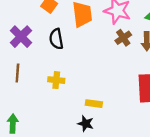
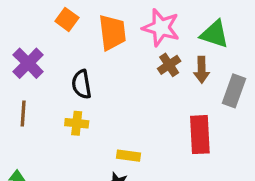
black semicircle: (56, 39) -> (82, 84), moved

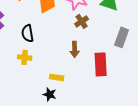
brown arrow: (202, 70) -> (75, 49), moved

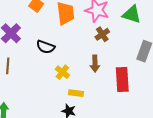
black semicircle: (28, 33) -> (46, 47), turned -60
yellow cross: (25, 57) -> (62, 72), moved, turned 32

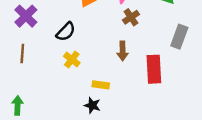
black semicircle: (46, 47) -> (66, 32), turned -66
yellow cross: (62, 72) -> (72, 59), moved

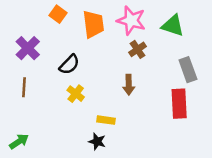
gray rectangle: (179, 37) -> (188, 70), turned -40
red rectangle: (154, 69) -> (179, 104), moved
green arrow: (17, 105) -> (19, 142), turned 54

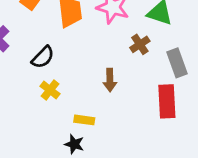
brown cross: (137, 49) -> (140, 44), moved

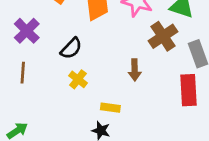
brown cross: (140, 44) -> (163, 36), size x1.5

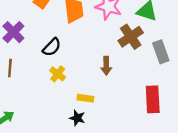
red rectangle: (189, 90) -> (153, 99), moved

